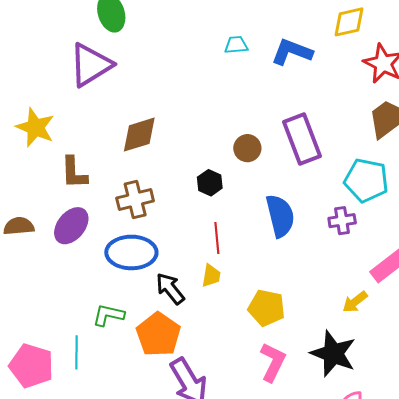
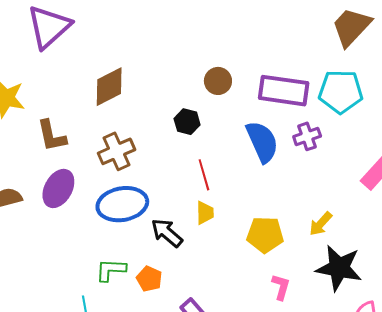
purple rectangle: (302, 139) -> (284, 91), moved, turned -51
purple cross: (342, 221) -> (307, 136), moved
yellow arrow: (355, 302) -> (321, 224), moved
orange pentagon: (158, 334) -> (149, 279), moved, size x0.6
pink L-shape: (273, 362) -> (281, 287), size x0.7

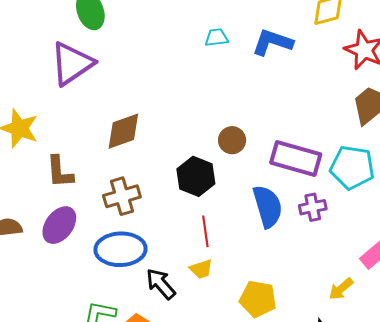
black hexagon: (187, 122) -> (196, 176), size x1.5
yellow trapezoid: (205, 213) -> (201, 269), turned 65
yellow arrow: (321, 224) -> (341, 289), moved

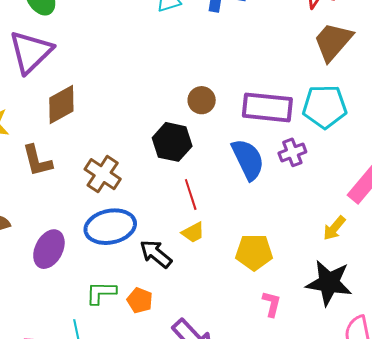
brown diamond: (123, 131) -> (61, 104), moved
brown cross: (122, 196) -> (103, 174), turned -30
purple ellipse: (59, 225) -> (49, 249), moved

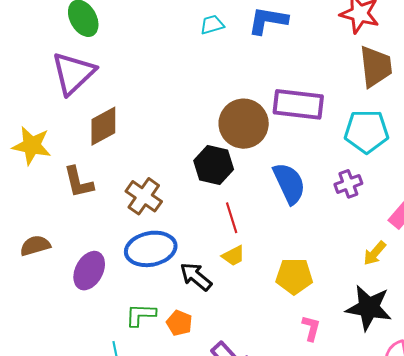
brown trapezoid: (333, 42) -> (376, 67), turned 132
brown circle: (202, 100) -> (244, 124), size x1.8
purple rectangle: (267, 107) -> (298, 104), moved
purple cross: (292, 152) -> (348, 184), moved

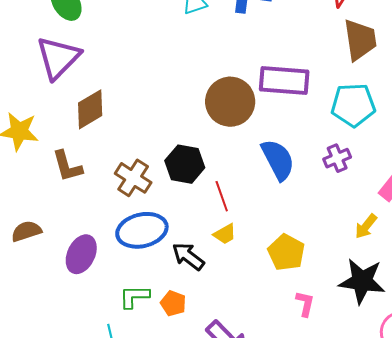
black hexagon: (214, 165) -> (185, 164), moved
yellow pentagon: (294, 276) -> (286, 252), turned 30

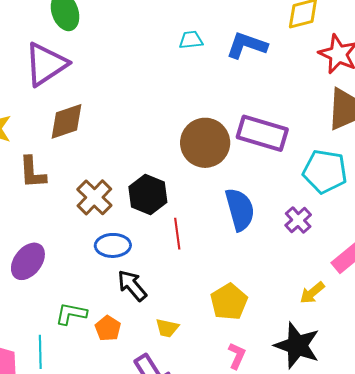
purple cross: (337, 158) -> (298, 220), turned -32
blue ellipse: (142, 230) -> (113, 245), moved, size x0.7
yellow trapezoid: (225, 234) -> (167, 328), moved, turned 30

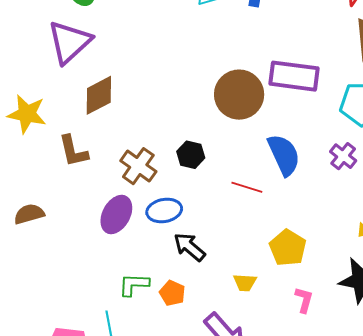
black hexagon: (148, 195) -> (191, 155), size x0.7
red line: (177, 234) -> (247, 187), moved, turned -56
purple ellipse: (28, 261) -> (116, 214), moved
yellow trapezoid: (167, 328) -> (245, 283), moved

